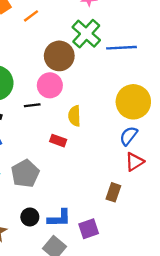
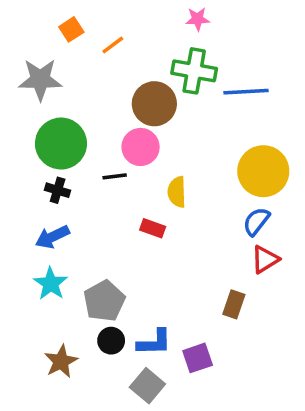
green cross: (86, 34) -> (194, 71), turned -32
gray pentagon: (25, 173) -> (104, 301), moved

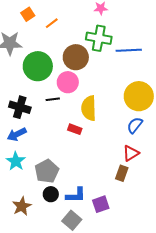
green circle: (61, 144) -> (38, 66), moved
black cross: (58, 190) -> (20, 107), size x1.5
yellow semicircle: (177, 192) -> (89, 108), size x1.4
red triangle: (265, 259) -> (131, 153), moved

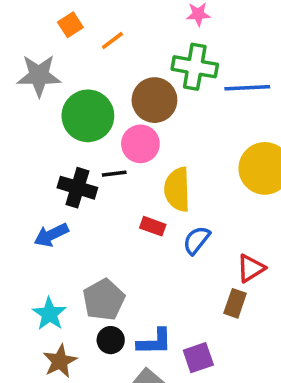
black cross: (20, 107) -> (77, 188), moved
blue semicircle: (135, 125) -> (197, 240), moved
cyan star: (16, 161) -> (49, 314), moved

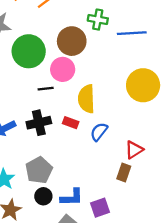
green cross: (195, 67) -> (98, 20), size x0.7
black cross: (77, 188) -> (39, 123), moved, turned -30

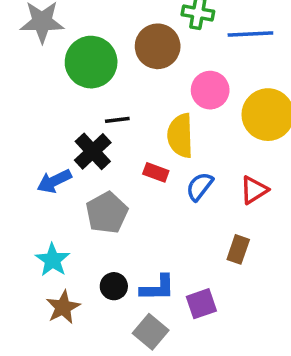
pink circle: (63, 69) -> (210, 90), moved
black cross: (39, 123) -> (93, 151), moved, turned -30
red triangle: (134, 150) -> (254, 190), moved
gray pentagon: (39, 170) -> (107, 213), moved

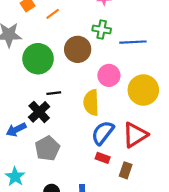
red rectangle: (156, 172) -> (103, 158), moved
blue semicircle: (200, 186) -> (103, 133), size x1.4
red triangle: (254, 190) -> (135, 135), size x1.5

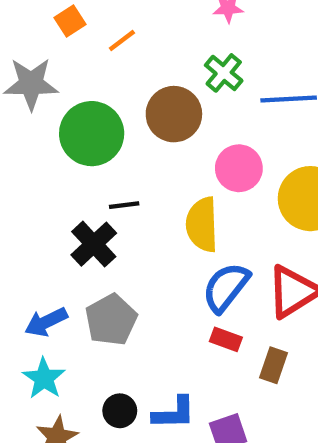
green cross: (102, 30) -> (224, 73), turned 30
blue arrow: (16, 130) -> (46, 322), moved

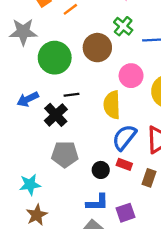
gray pentagon: (111, 320) -> (65, 154), turned 30
blue arrow: (46, 322) -> (28, 99), moved
cyan star: (44, 378) -> (30, 185), turned 30
black circle: (120, 411) -> (101, 170), moved

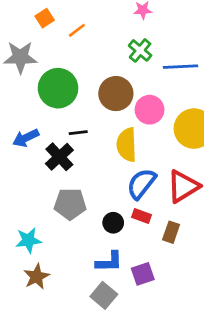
brown circle: (97, 48) -> (116, 94), moved

